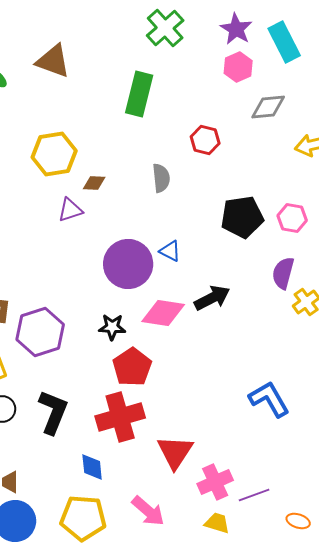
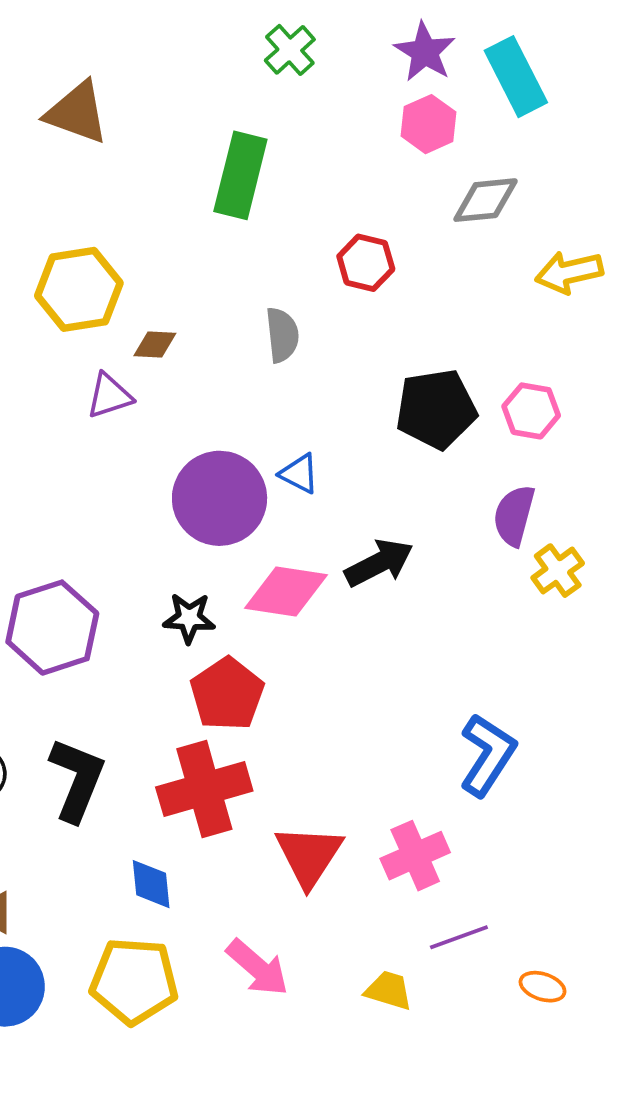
green cross: (165, 28) -> (290, 50), size x0.7
blue L-shape: (269, 399) -> (487, 755), turned 63
pink cross: (215, 482) -> (415, 856), moved

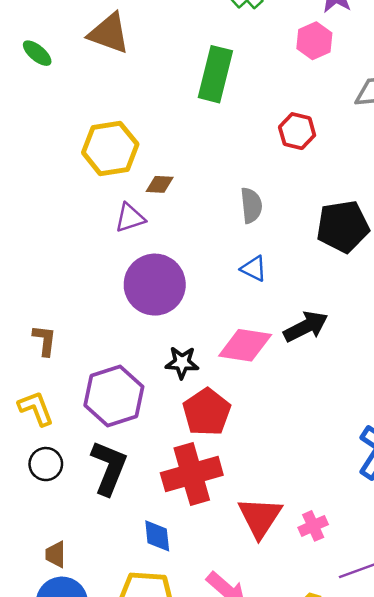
pink hexagon: (429, 124) -> (314, 41), moved
gray semicircle: (282, 335) -> (251, 205), moved
purple circle: (220, 498) -> (155, 285), moved
purple hexagon: (52, 628) -> (114, 396), moved
pink cross: (415, 856) -> (313, 526), moved, size x0.7

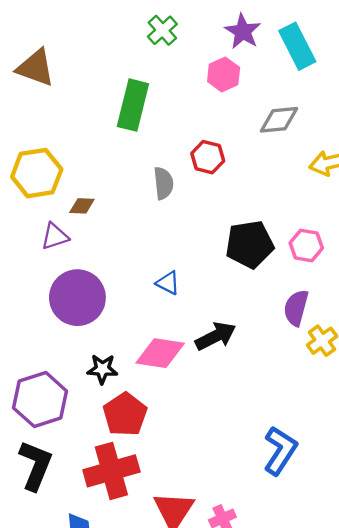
gray semicircle: (251, 205) -> (164, 183), moved

